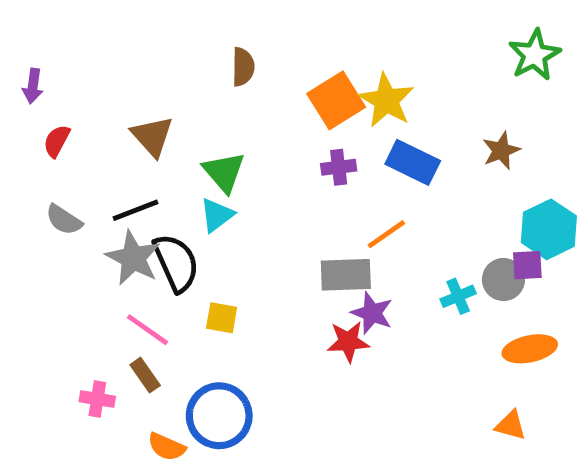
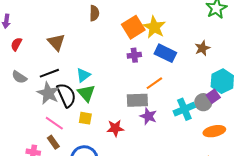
green triangle: (224, 172) -> (86, 93), moved
purple square: (527, 265) -> (213, 96), turned -32
cyan cross: (458, 296) -> (184, 109), size x1.5
red star: (348, 342) -> (115, 128), moved

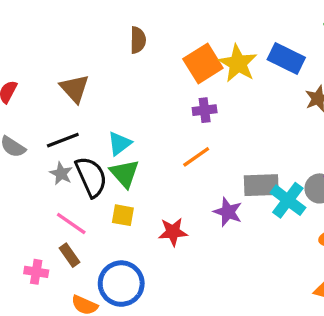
blue rectangle: (165, 53) -> (286, 58), moved
orange line: (154, 83) -> (196, 157), moved
gray star: (48, 93) -> (61, 173), size x0.6
gray rectangle: (137, 100) -> (261, 185), moved
cyan cross: (184, 109) -> (288, 200), turned -30

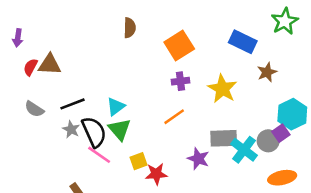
yellow star: (238, 63) -> (222, 89), moved
brown triangle: (75, 88) -> (50, 65), moved, turned -45
yellow square: (123, 215) -> (139, 161), moved, turned -30
pink line: (71, 224) -> (99, 155), moved

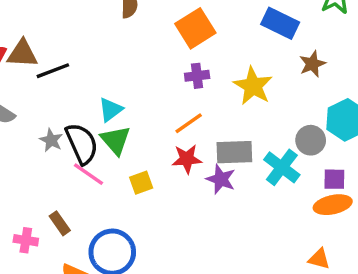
black line: (72, 104) -> (53, 71), moved
purple square: (281, 133) -> (334, 179), moved, turned 36
gray rectangle: (224, 138) -> (234, 152), moved
gray circle: (268, 141) -> (311, 140), moved
red star: (156, 174) -> (187, 159), moved

